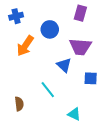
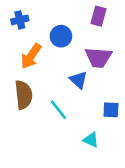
blue square: (91, 78) -> (111, 110), moved
brown semicircle: (19, 104) -> (24, 95), moved, size x1.6

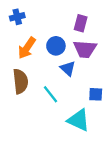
purple rectangle: (98, 16) -> (81, 23), moved
blue circle: (61, 36) -> (56, 46), moved
cyan triangle: (91, 140) -> (79, 120), size x1.6

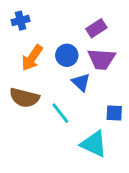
purple rectangle: (81, 23) -> (96, 28), turned 42
brown semicircle: (20, 81) -> (24, 98), turned 110

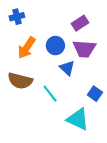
blue square: (114, 113) -> (95, 94), turned 32

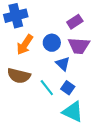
blue cross: (17, 17) -> (16, 16), size x1.6
blue square: (95, 94) -> (68, 88), moved

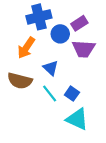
blue cross: (16, 16) -> (39, 17), moved
blue circle: (52, 43) -> (60, 34), moved
blue triangle: (63, 64) -> (51, 68), moved

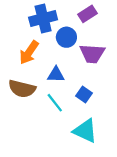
purple rectangle: (79, 23) -> (87, 14), moved
blue triangle: (51, 68) -> (56, 75), turned -42
blue square: (72, 94) -> (84, 95), moved

